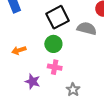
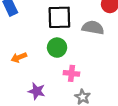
black square: (58, 17) -> (59, 17), turned 30
pink cross: (55, 67) -> (71, 73), moved

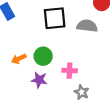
green circle: (57, 48) -> (43, 56), moved
purple star: (37, 91) -> (39, 80), moved

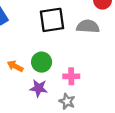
orange arrow: (19, 59) -> (15, 66), turned 56
gray star: (82, 92) -> (67, 101), moved

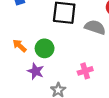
pink cross: (71, 76) -> (85, 71), moved, turned -32

